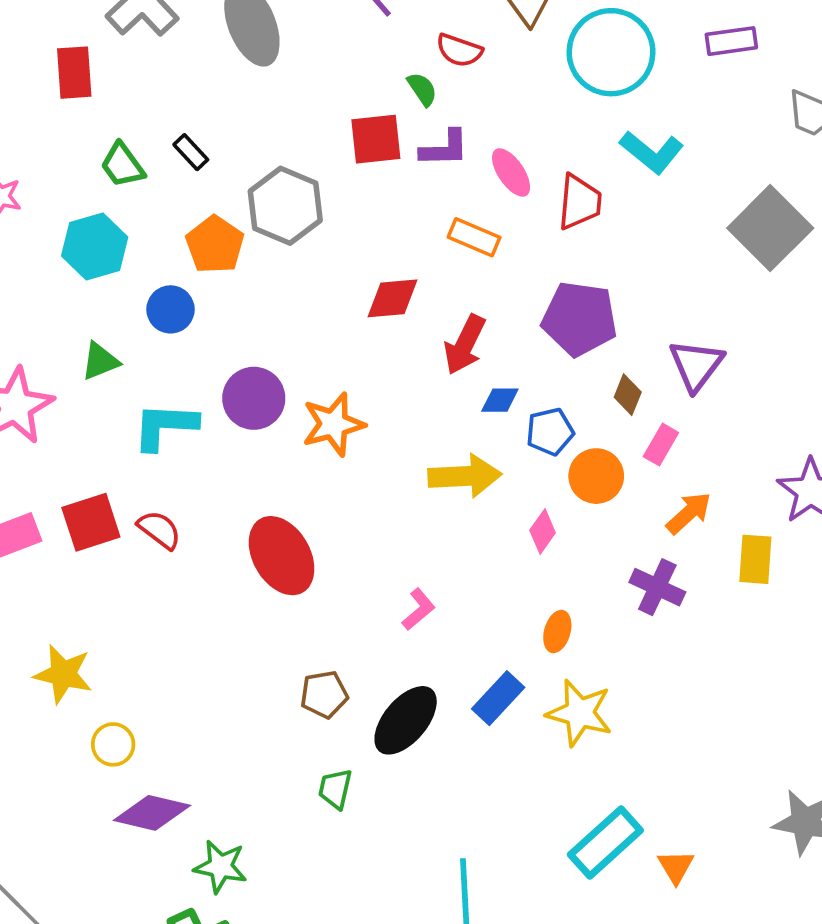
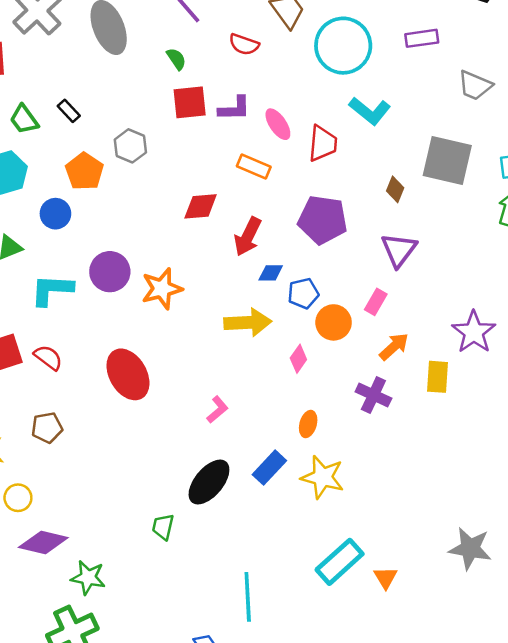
green semicircle: (422, 89) -> (176, 59), moved
gray hexagon: (285, 206) -> (130, 146), size x0.7
gray square: (770, 228) -> (447, 160), turned -32
brown diamond: (628, 395) -> (395, 189), moved
brown pentagon: (324, 694) -> (47, 428), moved

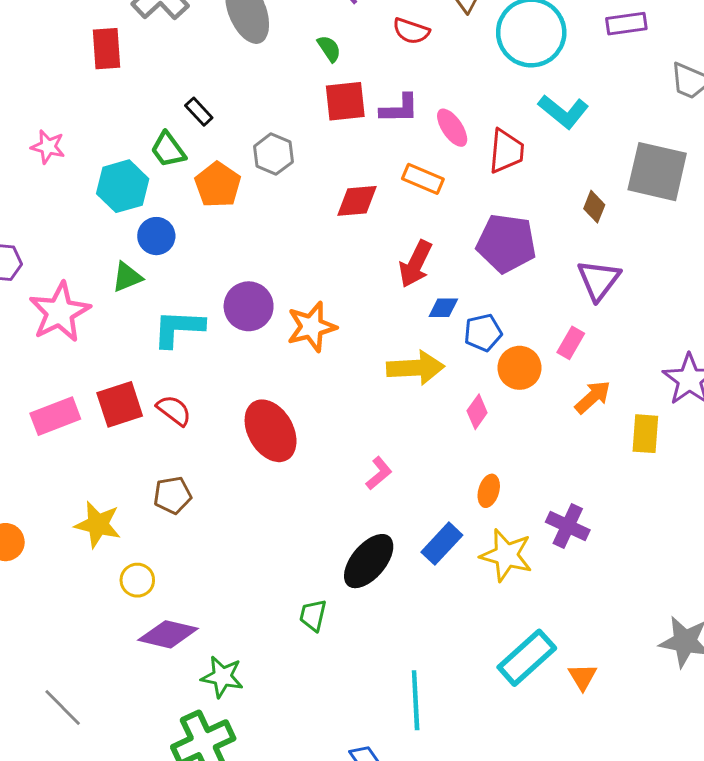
green trapezoid: (24, 119) -> (168, 150), moved
red diamond: (201, 206) -> (357, 201), moved
blue circle: (55, 214) -> (156, 236), moved
purple cross: (373, 395) -> (568, 526), moved

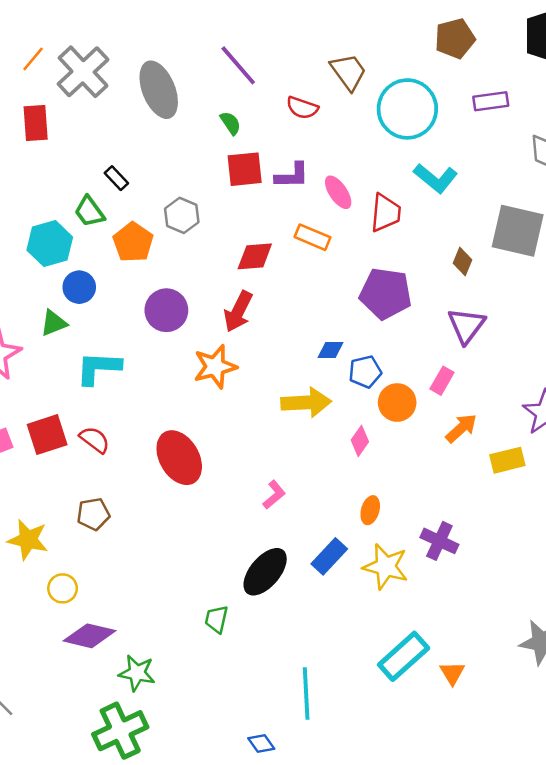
red arrow: (416, 264) -> (238, 311), moved
purple circle: (249, 306) -> (166, 310), moved
yellow rectangle: (645, 434) -> (507, 460), turned 72

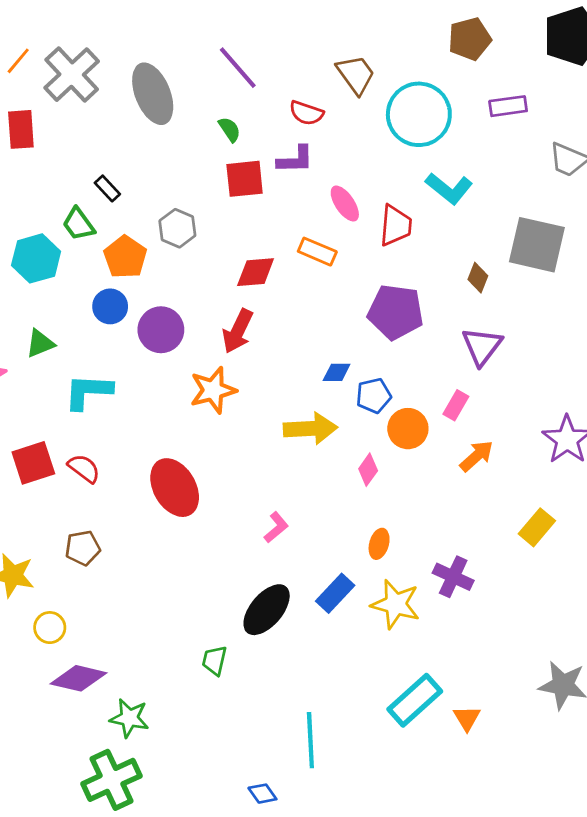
purple L-shape: (292, 176) -> (295, 160), moved
blue circle: (79, 287) -> (110, 306), moved
yellow rectangle: (507, 460) -> (537, 527), moved, turned -36

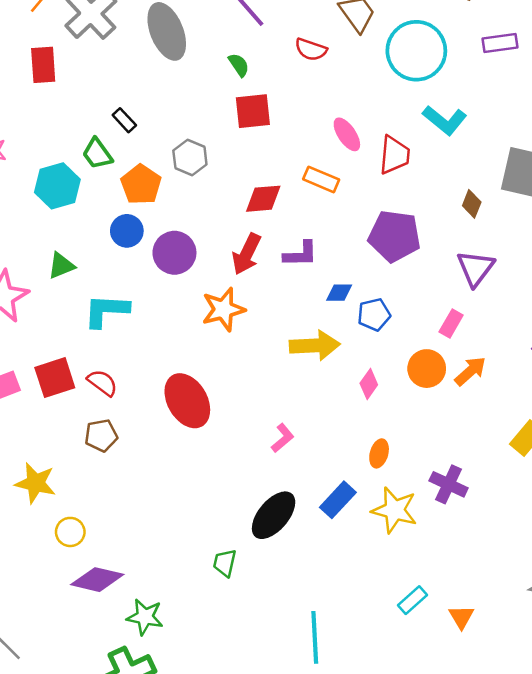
purple L-shape: (295, 160) -> (301, 254), moved
orange circle: (408, 429) -> (427, 369), moved
brown pentagon: (83, 548) -> (101, 435), moved
cyan rectangle: (415, 700) -> (413, 600), size x0.6

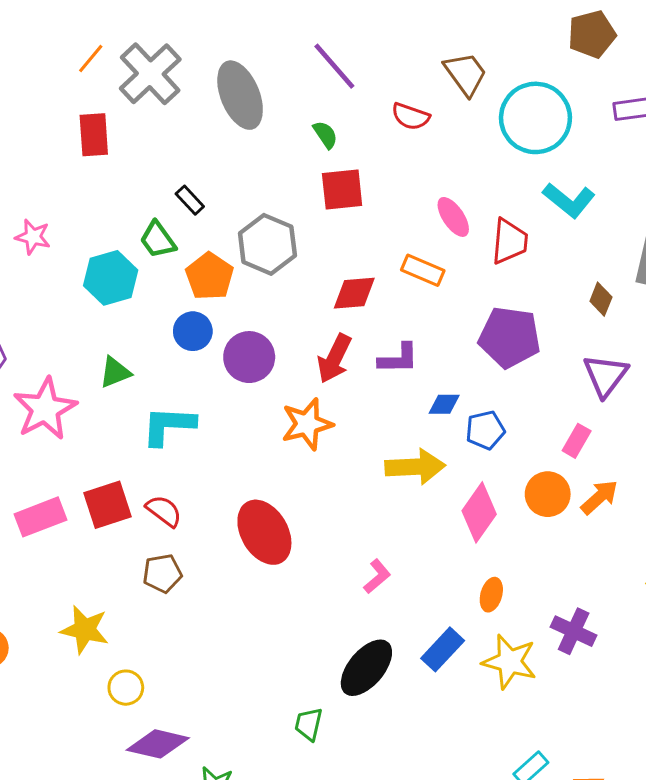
gray hexagon: (190, 158) -> (267, 244), size x1.4
pink diamond: (369, 384) -> (479, 512), size x1.6

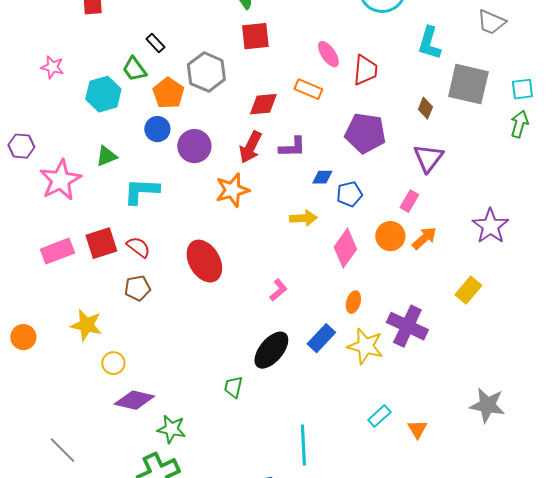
cyan L-shape: (569, 200) -> (429, 43), moved, turned 68
yellow arrow: (415, 467) -> (303, 218), size x0.7
purple cross: (574, 631) -> (407, 326), size x1.4

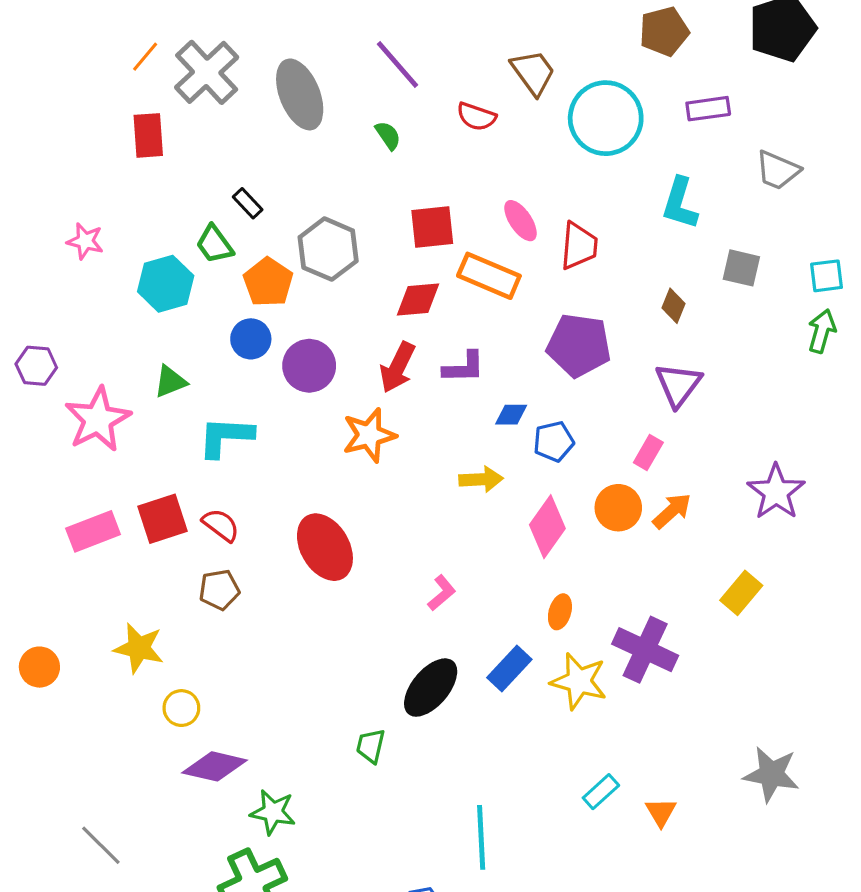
red square: (255, 36) -> (432, 227), moved
gray square: (468, 84) -> (741, 268), size x0.6
orange rectangle: (308, 89) -> (489, 276), size x1.4

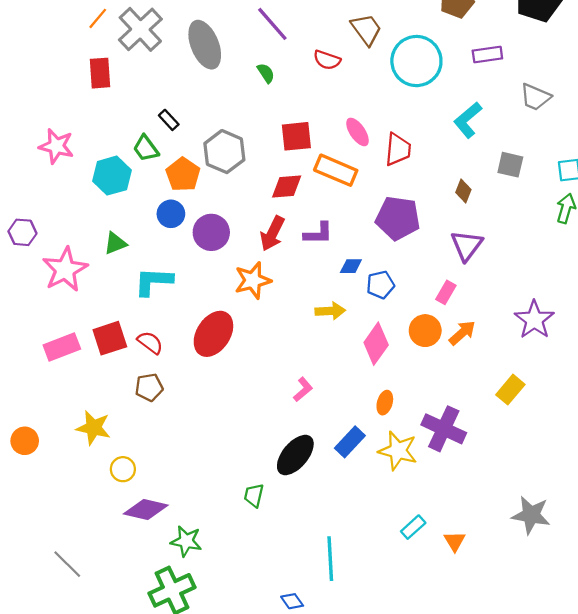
cyan L-shape: (680, 203) -> (468, 120), turned 33
pink star: (85, 241) -> (56, 146), size x1.4
red ellipse: (325, 547) -> (213, 334), moved, turned 63

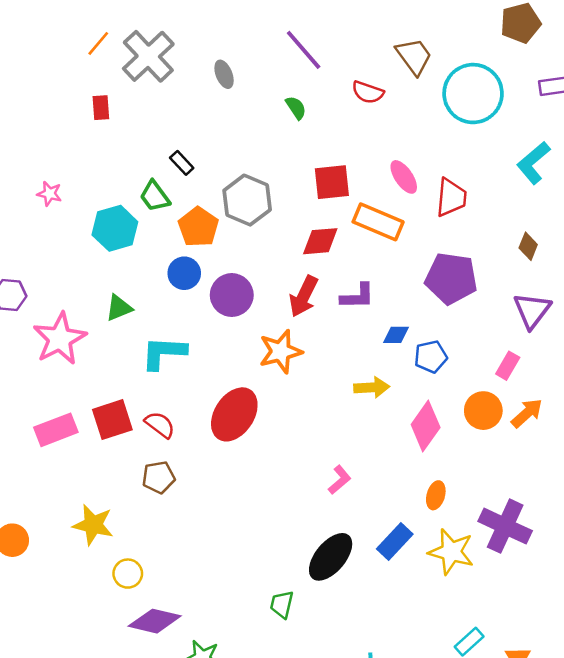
gray ellipse: (205, 45) -> (224, 74), size x0.5
red rectangle: (100, 73) -> (101, 108), size x0.7
pink star: (56, 146) -> (49, 194), size x0.6

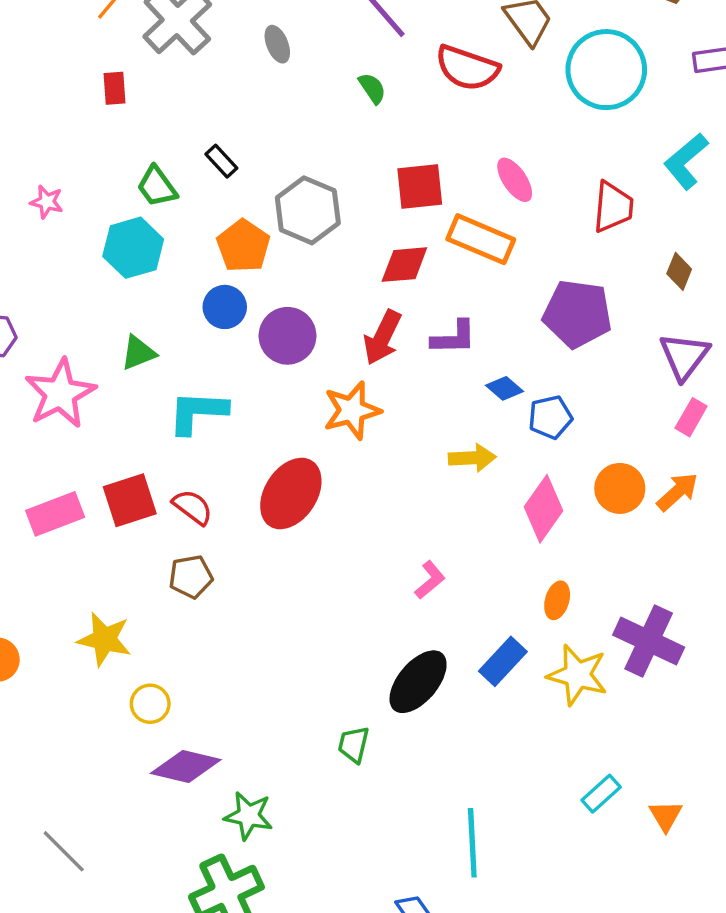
red semicircle: (368, 92) -> (467, 68), size x1.5
green trapezoid: (155, 196) -> (157, 187), moved
red trapezoid: (451, 197) -> (613, 207), moved
blue diamond: (396, 335) -> (505, 388), turned 40
pink rectangle: (508, 366) -> (691, 417), moved

